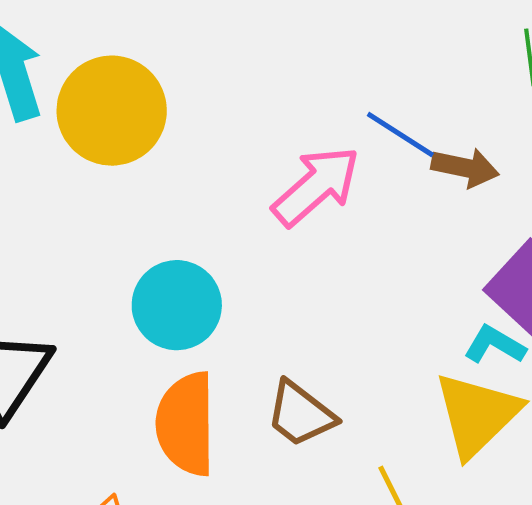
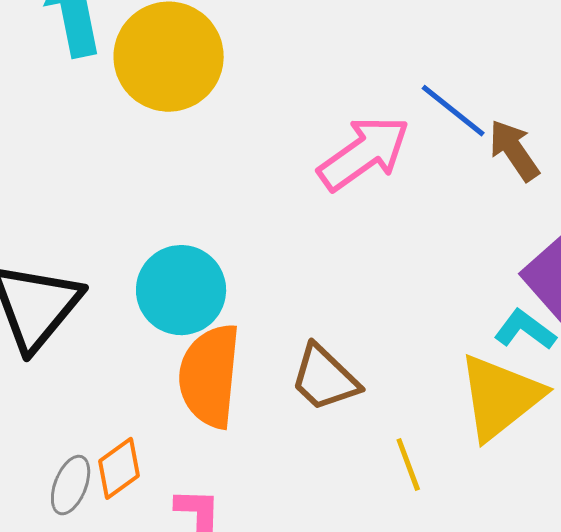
brown arrow: (465, 168) -> (514, 150), turned -142
cyan circle: (177, 305) -> (181, 290), moved

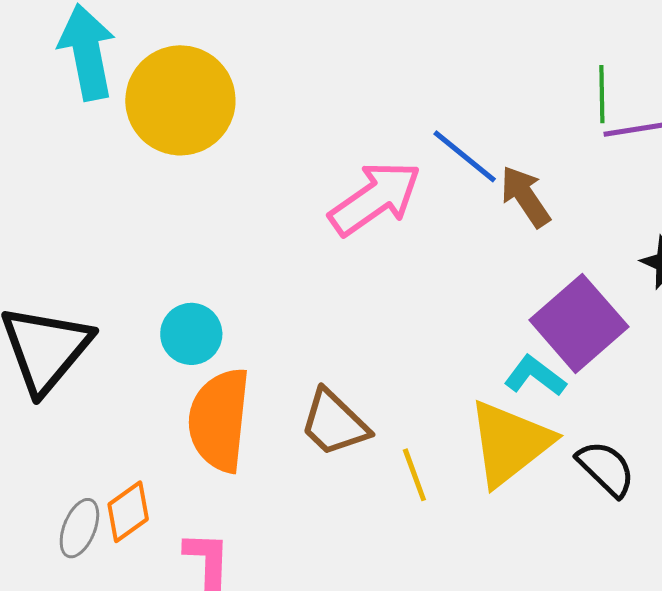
cyan circle: (181, 290) -> (191, 334), size x0.7
yellow line: (408, 464) -> (414, 475), moved

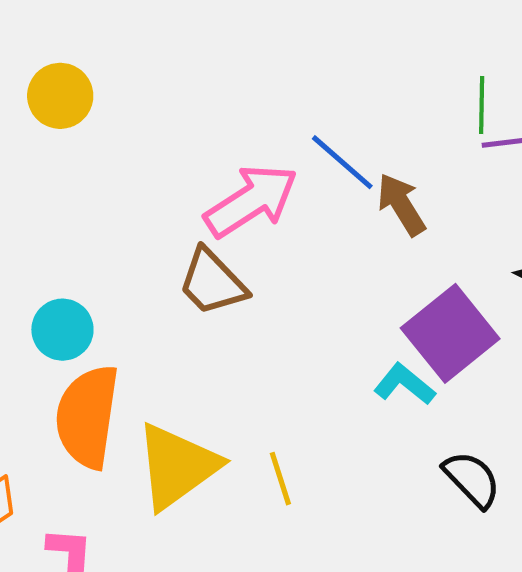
yellow circle: (180, 100) -> (60, 96), size x0.6
brown trapezoid: (334, 423) -> (212, 282), moved
yellow triangle: (510, 443) -> (177, 466), moved

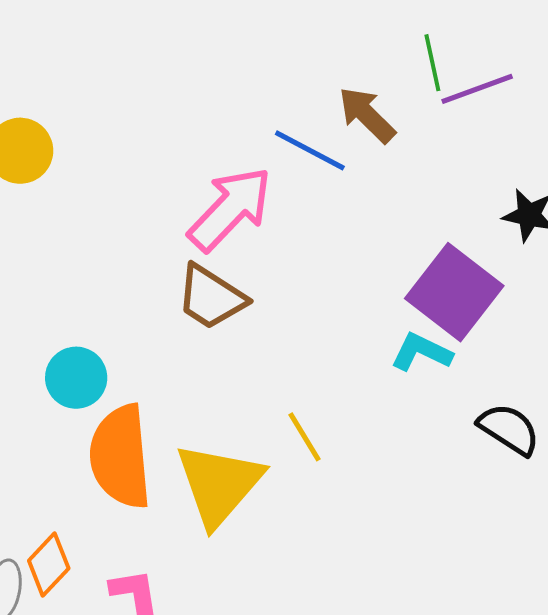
brown arrow: (401, 205) -> (367, 115), moved
yellow line: (280, 479) -> (305, 437), moved

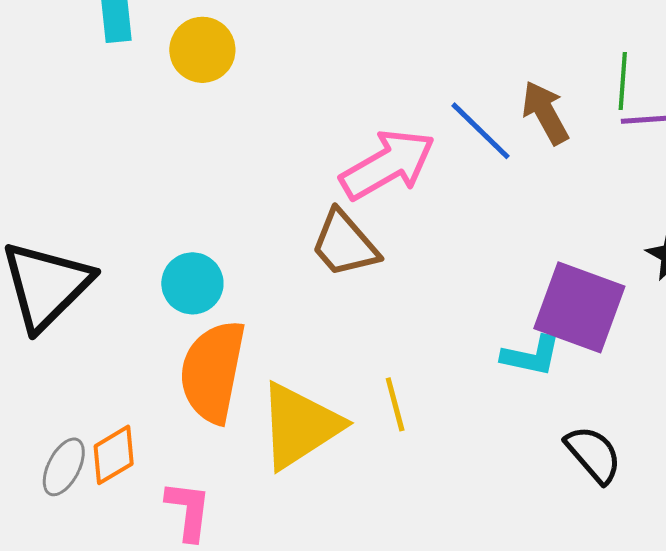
purple square: (454, 292) -> (579, 307), turned -34
cyan L-shape: (422, 352) -> (531, 356), turned 150

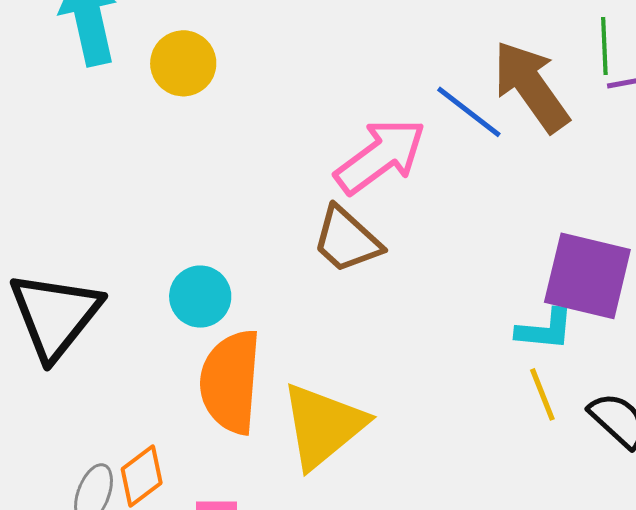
brown arrow: (545, 113) -> (531, 86), size x1.5
yellow line: (395, 404) -> (542, 394), moved

